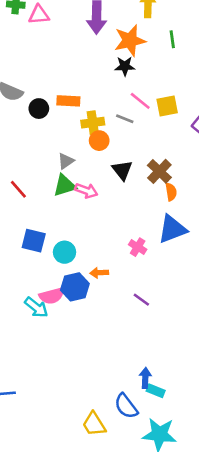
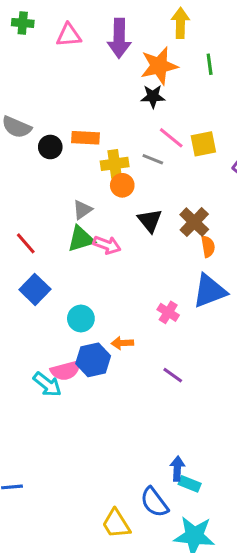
pink triangle: (39, 15) -> (69, 35), moved
blue square: (34, 241) -> (35, 289), moved, turned 30

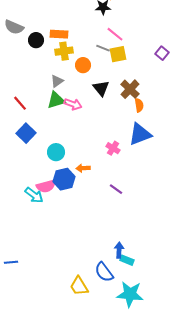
yellow square: (203, 144) -> (118, 54), moved
yellow cross: (115, 164) -> (64, 51), moved

